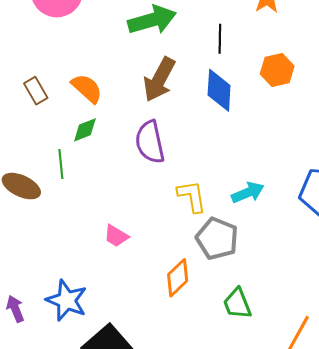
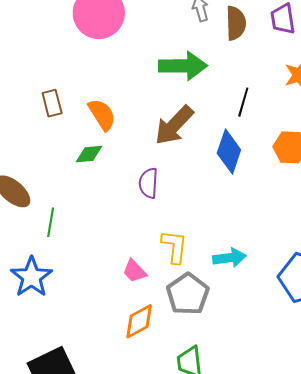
purple semicircle: (150, 142) -> (148, 183), size x0.7
green line: (61, 164) -> (51, 222), moved
pink trapezoid: (116, 236) -> (134, 271), moved
blue star: (67, 300) -> (31, 277), moved

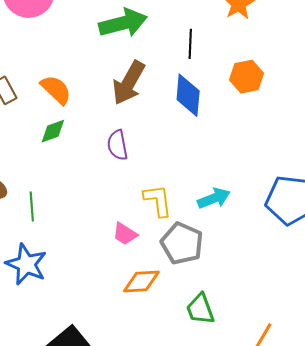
orange diamond: (139, 321) -> (141, 281), turned 39

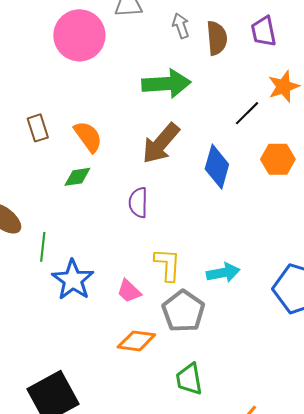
black line: (190, 44) -> (247, 113), moved, turned 32
blue star: (26, 264) -> (73, 280), moved

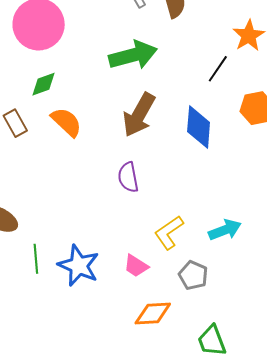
green diamond: (77, 177) -> (43, 84), moved
green line: (43, 247) -> (36, 259), moved
yellow L-shape: (168, 265) -> (169, 232), turned -117
gray pentagon: (183, 311) -> (193, 275), size x0.7

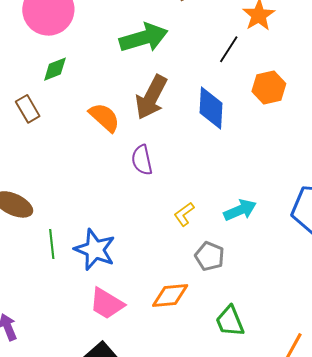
orange semicircle: (66, 122) -> (104, 117), moved
yellow L-shape: (169, 232) -> (184, 214), size x0.7
pink trapezoid: (136, 266) -> (107, 304), moved, size x1.4

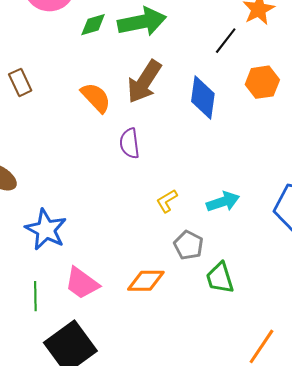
green diamond: (55, 69) -> (93, 25), moved
green line: (52, 244) -> (35, 296), moved
blue star: (95, 250) -> (46, 230), moved
green trapezoid: (230, 321) -> (220, 278), moved

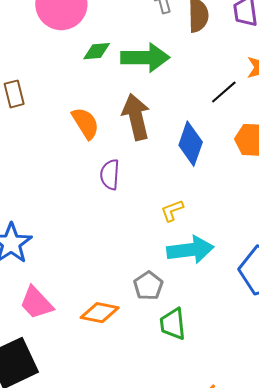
brown arrow: (144, 82) -> (136, 117), turned 123
yellow L-shape: (167, 201) -> (172, 211), moved
cyan arrow: (223, 202) -> (190, 250), size x1.4

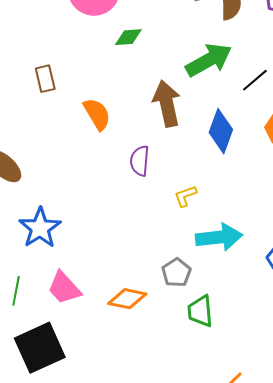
green arrow: (145, 58) -> (209, 60), moved, turned -30
orange semicircle: (85, 123) -> (97, 114), moved
yellow L-shape: (172, 211) -> (185, 196), moved

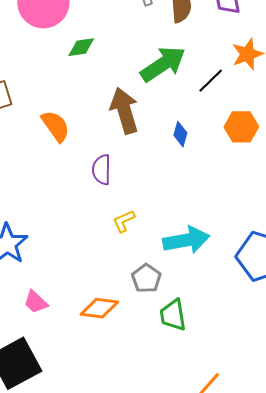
blue diamond: (221, 131) -> (180, 134), size x0.6
yellow L-shape: (185, 196) -> (124, 221), moved
pink trapezoid: (64, 288) -> (36, 302), size x0.7

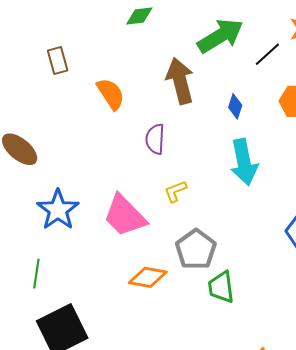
cyan arrow: (186, 240) -> (244, 162), moved, turned 87
gray pentagon: (146, 278) -> (196, 249), size x1.4
pink trapezoid: (36, 302) -> (125, 216), moved, size x1.8

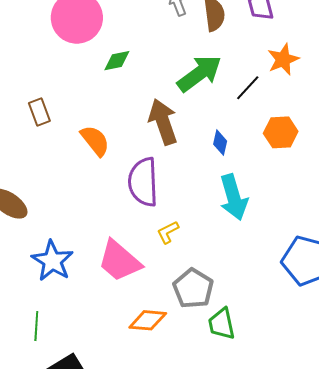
purple semicircle: (155, 139) -> (143, 182), size x1.6

